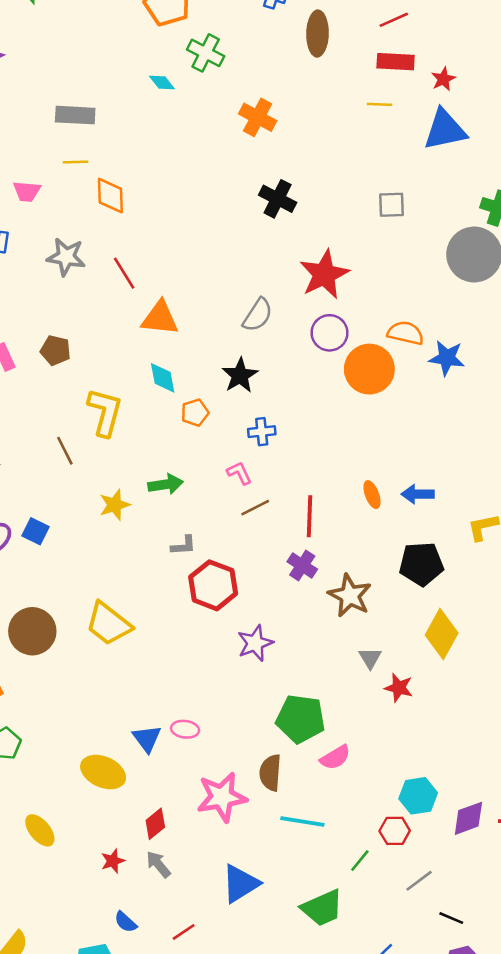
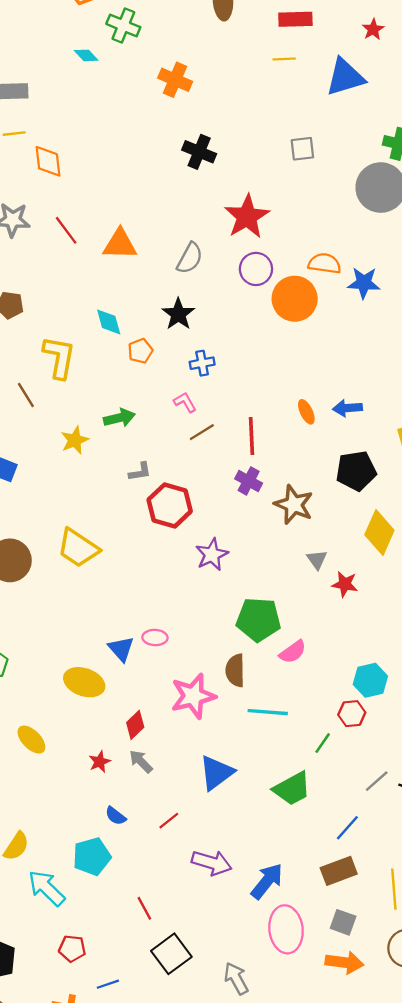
red star: (443, 79) -> (373, 29), moved
orange triangle: (160, 318) -> (120, 244), moved
gray line: (419, 881) -> (377, 781), moved

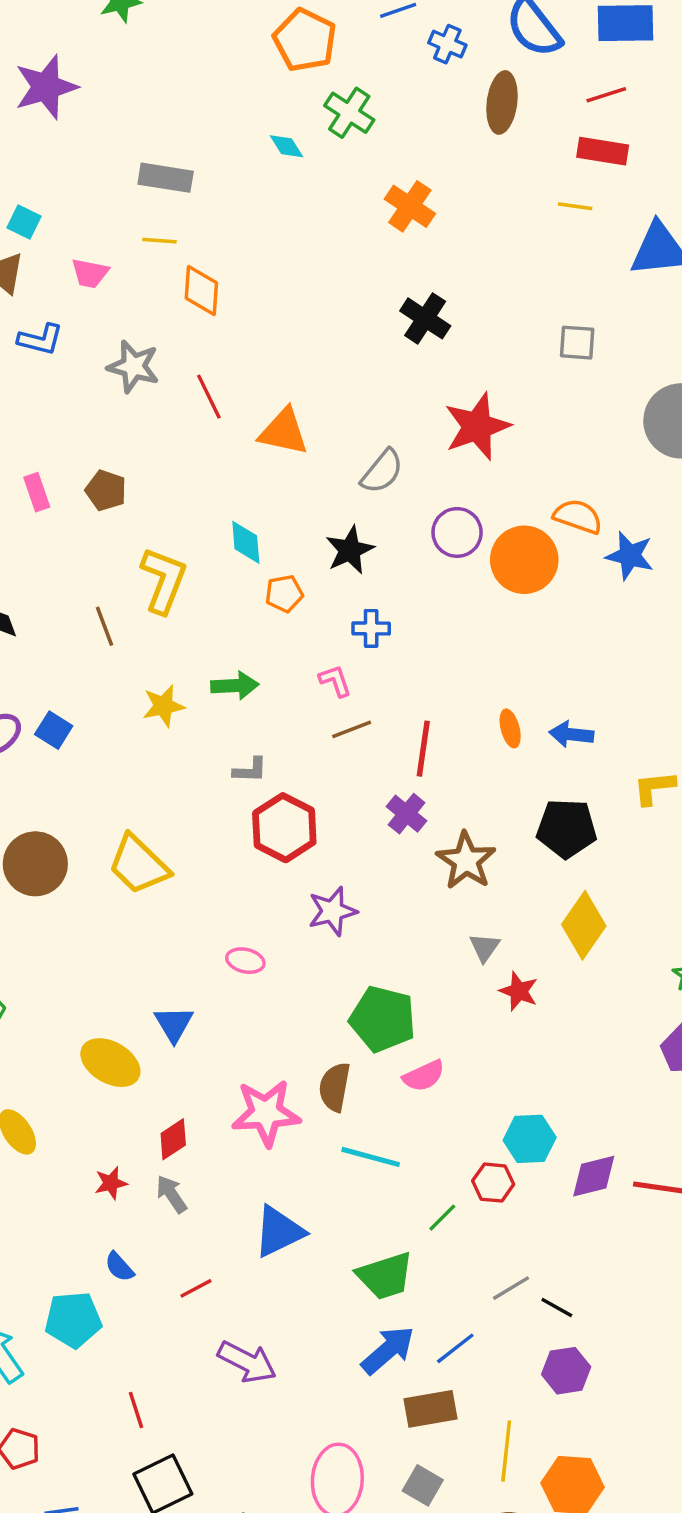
purple circle: (256, 269) -> (457, 532), moved
pink ellipse: (155, 637) -> (245, 961), moved
blue arrow: (267, 881) -> (388, 1350), moved

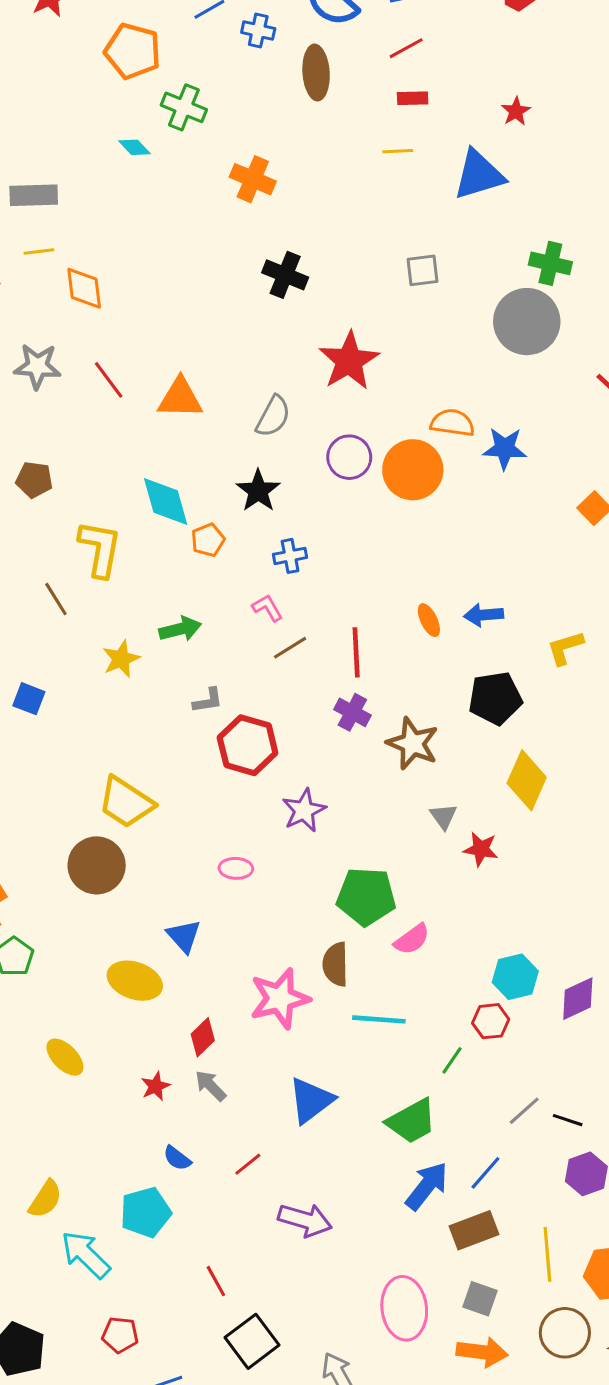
red rectangle: (603, 151) -> (413, 98), size x0.7
cyan diamond: (246, 542) -> (166, 501), size x1.4
brown circle: (35, 864) -> (97, 865), moved

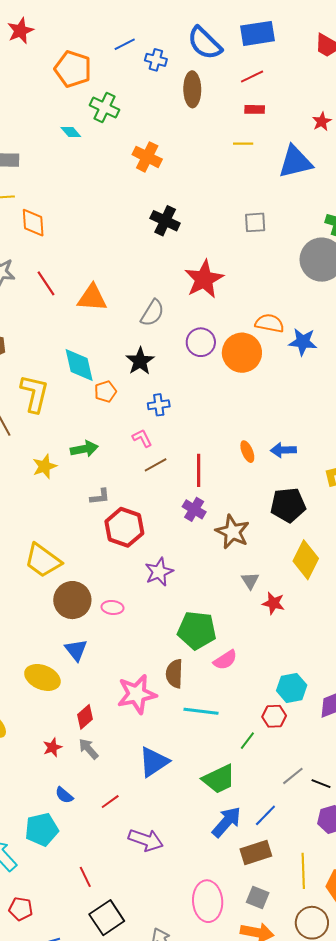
brown circle: (97, 865) -> (72, 600), moved

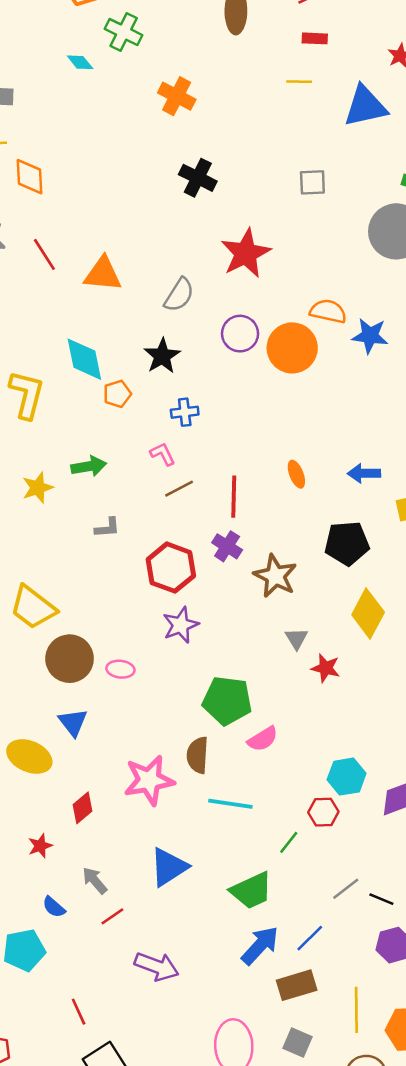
blue arrow: (283, 450) -> (364, 473), moved
red hexagon: (124, 527) -> (171, 568), moved
gray arrow: (88, 749) -> (95, 881), moved

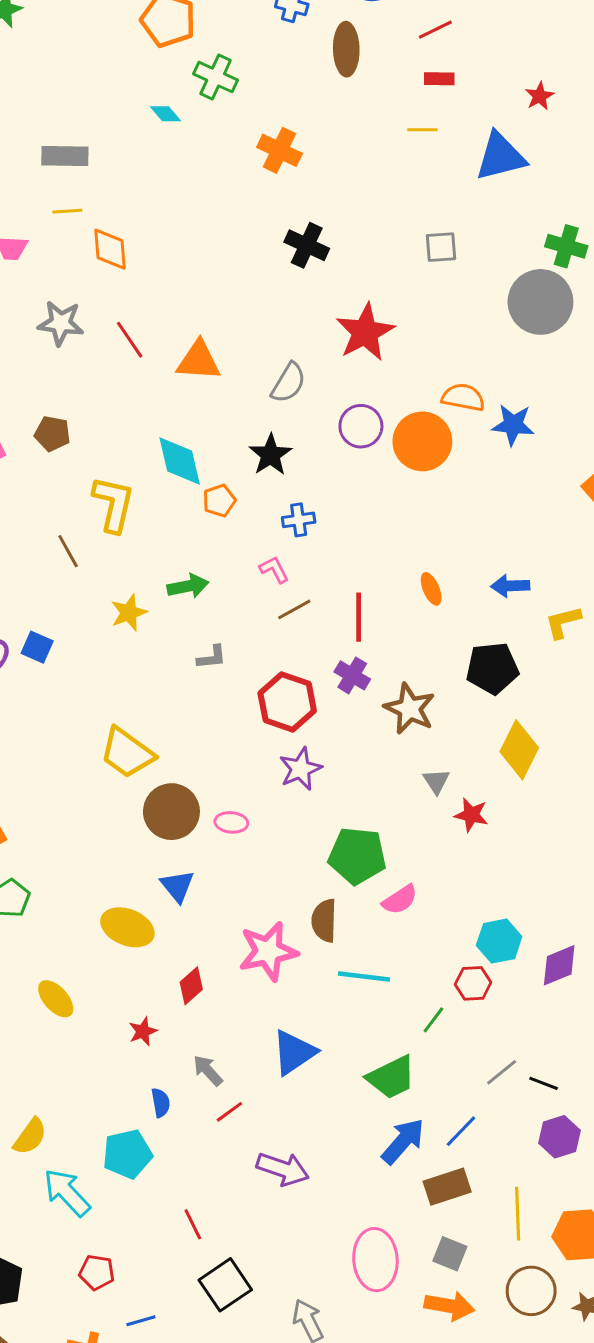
blue semicircle: (54, 907) -> (161, 1103), turned -140

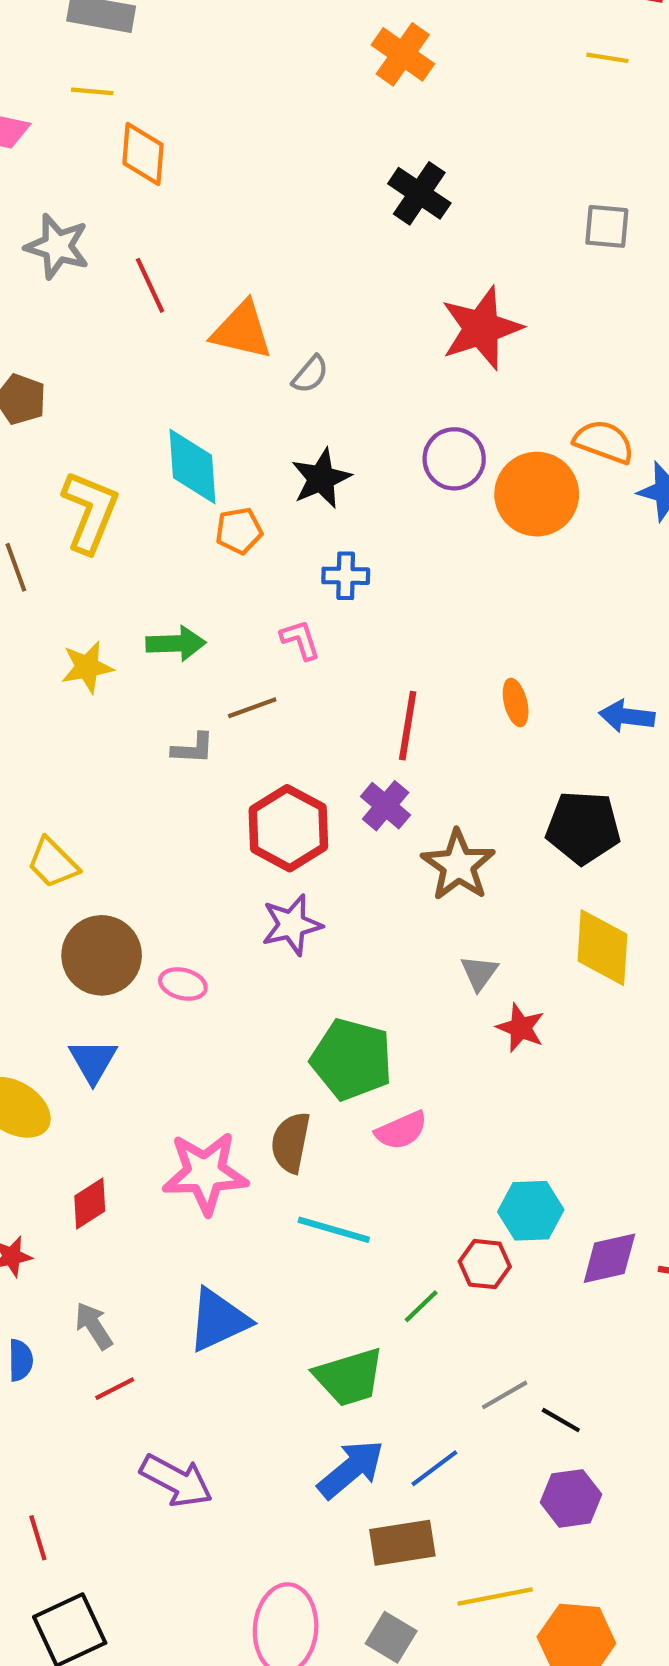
gray semicircle: (289, 383) -> (310, 374), moved, size x0.7
brown line: (294, 609) -> (252, 708), moved
yellow diamond: (519, 750) -> (602, 948), turned -32
yellow trapezoid: (127, 753) -> (53, 863), size x0.7
yellow line: (518, 1214) -> (495, 1596), turned 72

